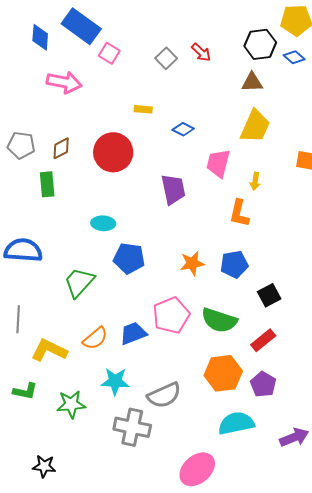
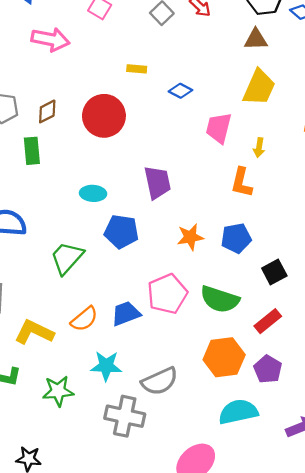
purple trapezoid: (173, 189) -> (157, 182), moved

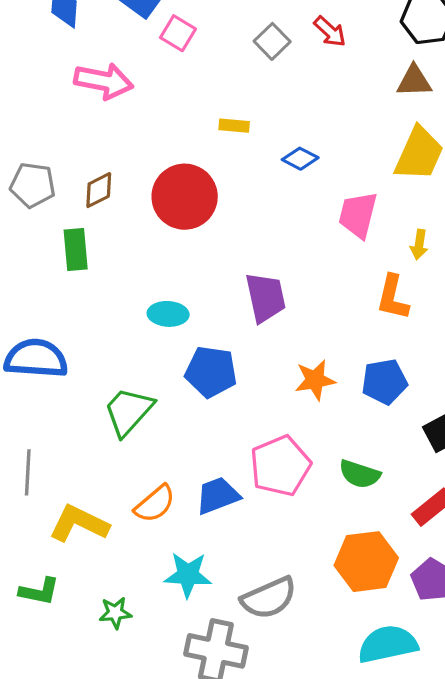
green semicircle: (220, 299) -> (360, 474), size x0.7
green star: (58, 391) -> (115, 613), size x0.7

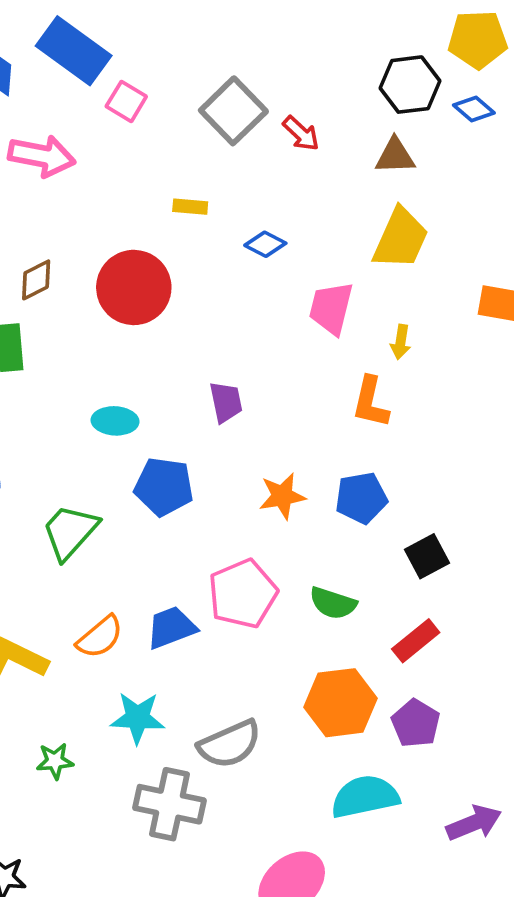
red arrow: (330, 32) -> (301, 133), moved
gray square: (272, 41) -> (233, 111), size x1.6
purple trapezoid: (266, 297) -> (226, 402), size x0.7

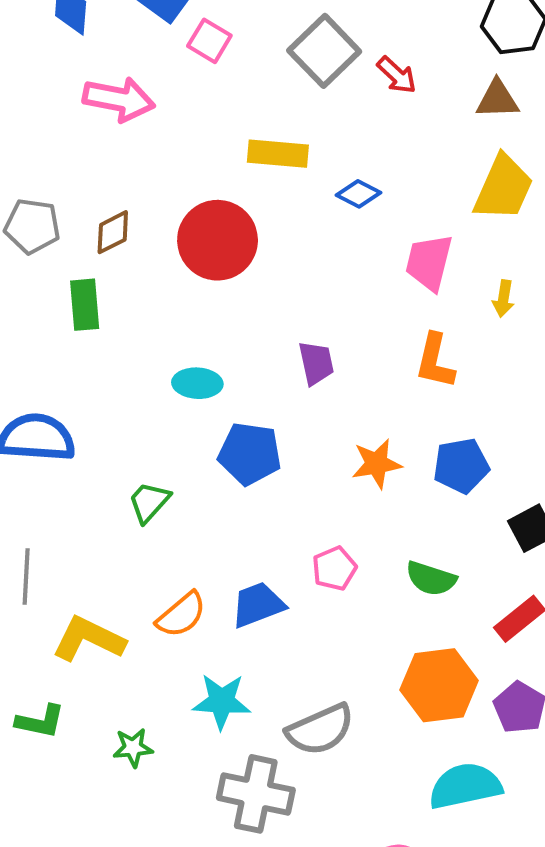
yellow rectangle: (190, 207) -> (278, 154), size x1.6
orange L-shape: (371, 402) -> (435, 361), moved
green trapezoid: (70, 532) -> (149, 502), size x0.7
pink pentagon: (243, 594) -> (334, 568), size x0.6

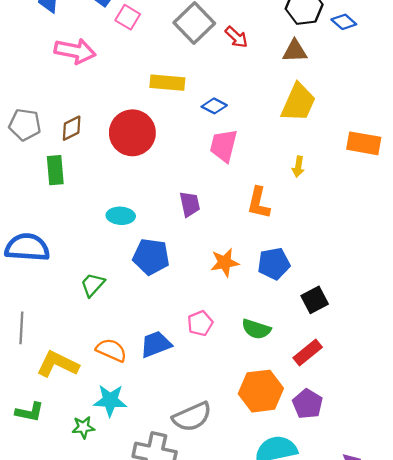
pink trapezoid: (429, 262) -> (224, 146), moved
orange semicircle: (181, 615) -> (111, 350), turned -116
cyan star: (222, 701) -> (110, 400), moved

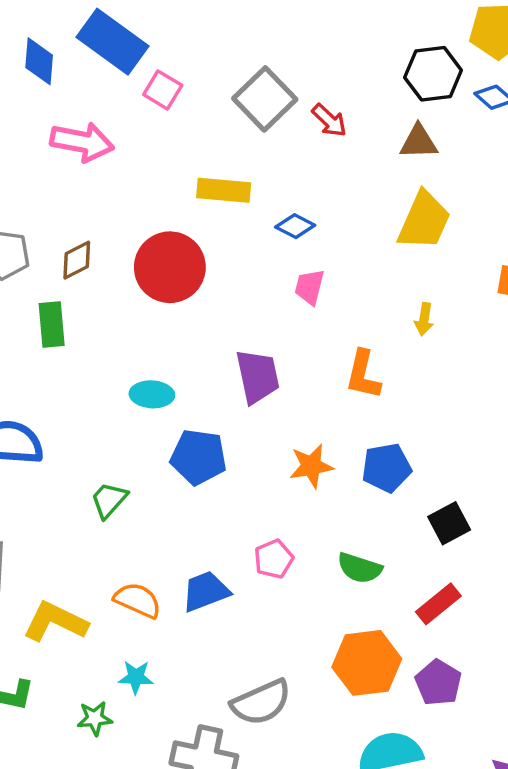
pink trapezoid: (224, 146) -> (309, 287), size x0.7
purple trapezoid: (190, 204) -> (258, 376), size x1.4
cyan star: (110, 400) -> (136, 677), size x0.7

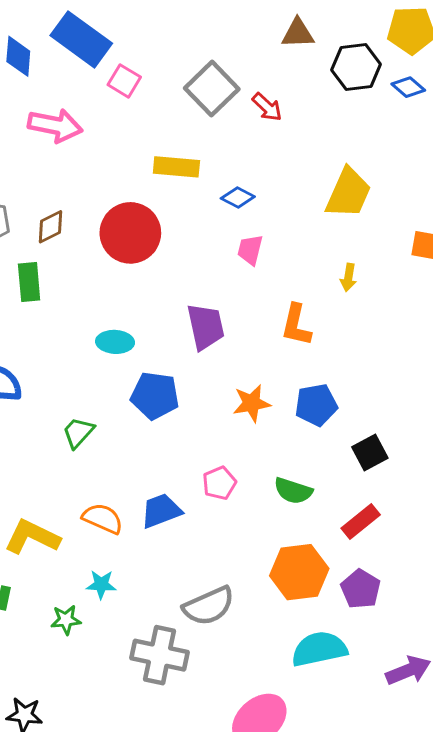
brown triangle: (419, 142) -> (298, 33), moved

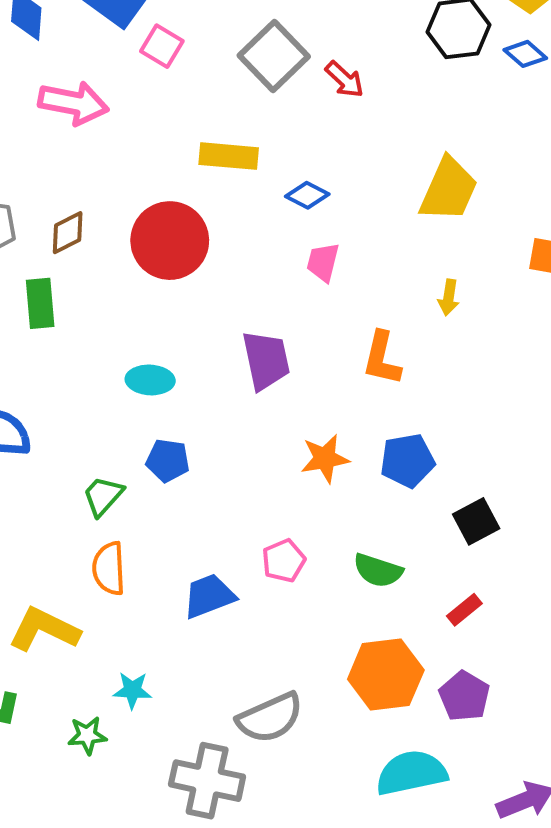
blue pentagon: (155, 396) -> (168, 460), moved, size x0.7
orange semicircle: (103, 518) -> (109, 569), moved, turned -117
red rectangle: (361, 522) -> (464, 610), size x0.7

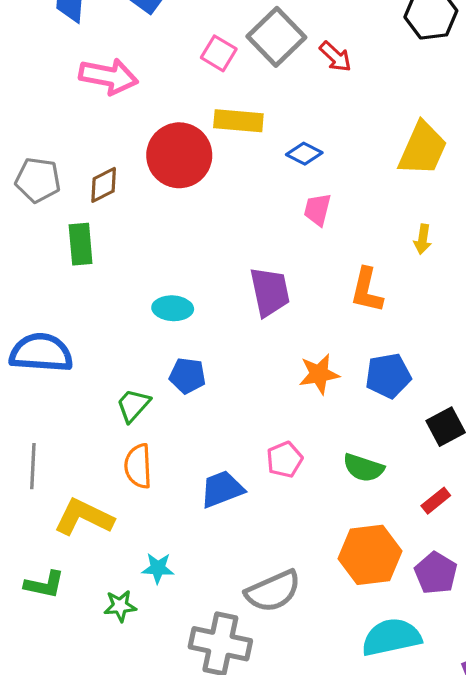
pink square: (162, 46) -> (219, 53), moved
red circle: (170, 241) -> (179, 155), moved

